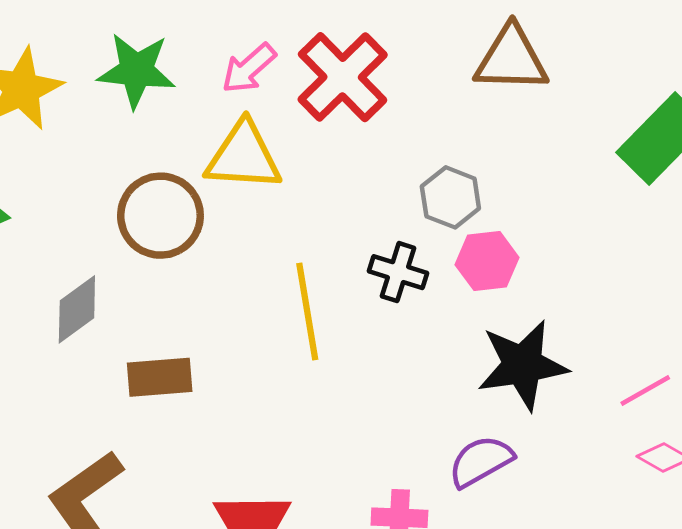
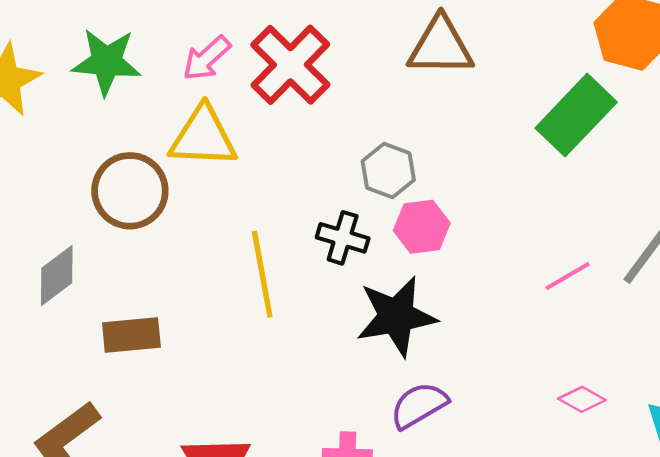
black star: (523, 365) -> (396, 316), moved
pink line: (645, 390) -> (568, 276), moved

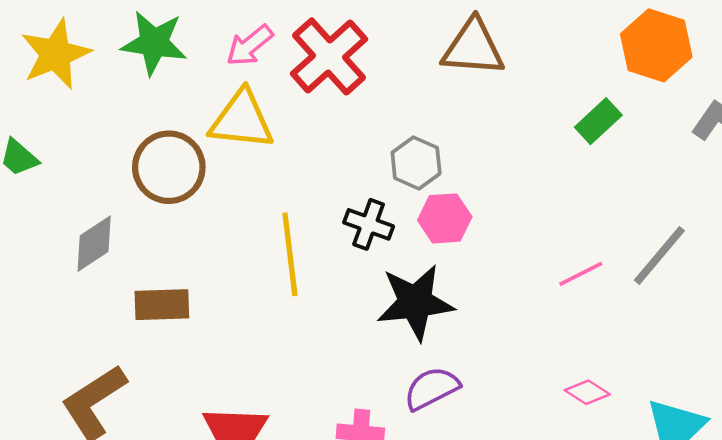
green rectangle: (576, 115) -> (598, 121), size x0.6

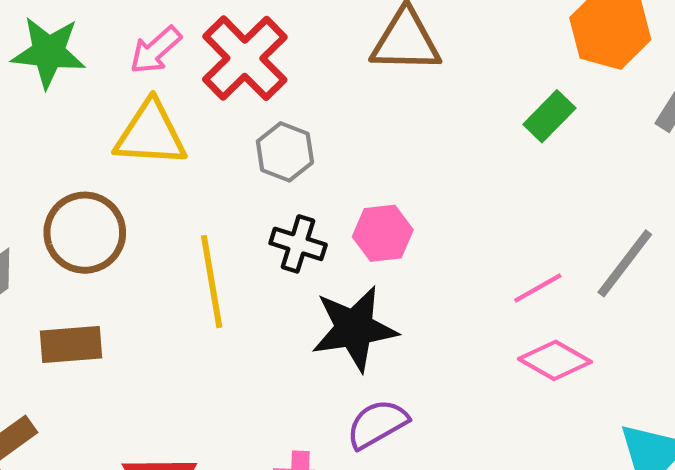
gray hexagon: (416, 163) -> (285, 152), moved
brown circle: (169, 167) -> (85, 233), moved
pink diamond: (587, 392) -> (555, 360), moved, size x1.4

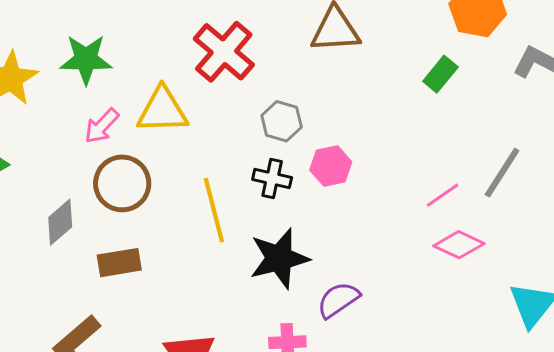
pink arrow: (156, 50) -> (102, 126), moved
gray hexagon: (285, 152) -> (282, 121), moved
black star: (354, 329) -> (279, 258), moved

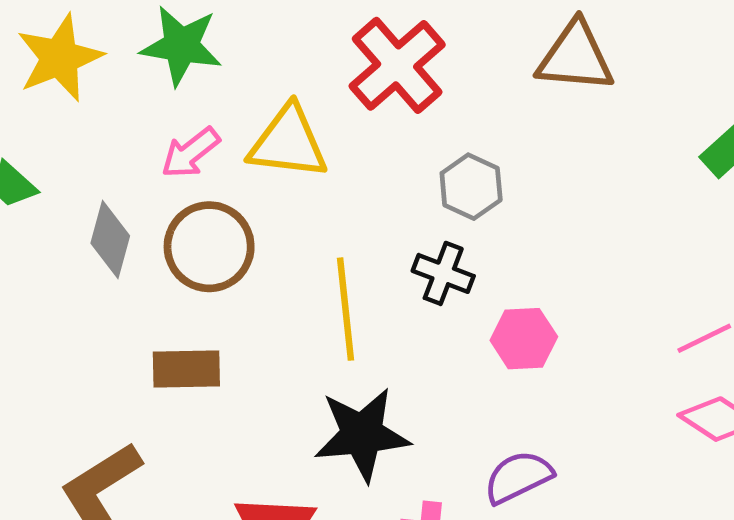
pink hexagon: (331, 166) -> (524, 339), moved
gray diamond: (60, 222) -> (110, 240), moved, turned -42
black star: (279, 258) -> (362, 434), moved

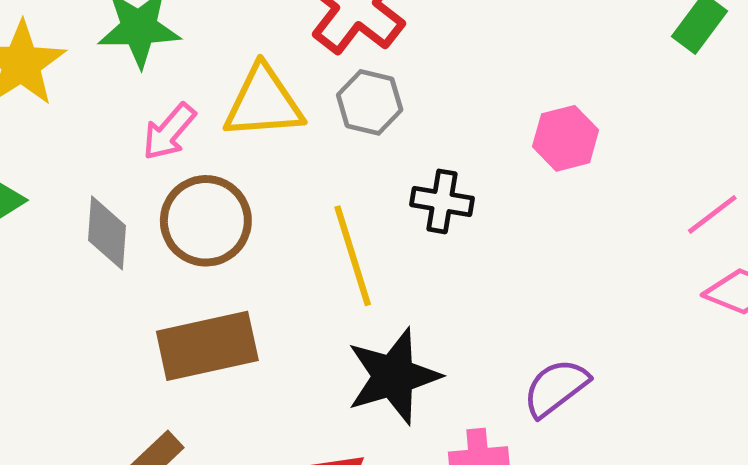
gray hexagon: (471, 187) -> (370, 102), moved
pink hexagon: (524, 339) -> (566, 138), moved
brown rectangle: (186, 369) -> (207, 346), size x1.4

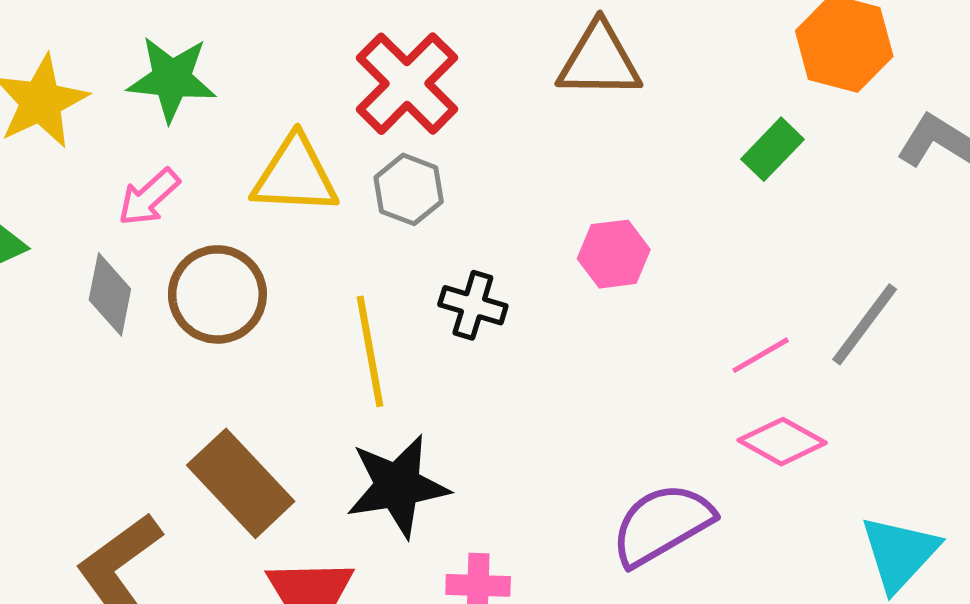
pink arrow: (169, 132) -> (149, 197), moved
brown rectangle: (207, 346) -> (241, 483), moved, turned 52
purple semicircle: (556, 388) -> (662, 524), moved, size x1.4

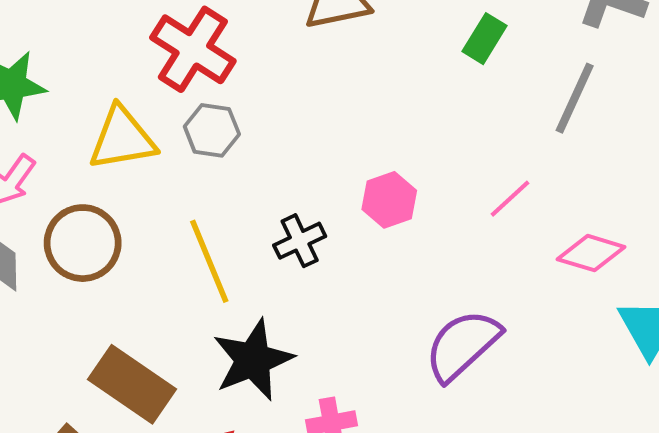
pink hexagon: (614, 254) -> (389, 200), moved
black cross: (473, 305) -> (300, 241), moved, turned -30
gray line: (865, 324) -> (575, 98), moved
pink diamond: (782, 442) -> (591, 253), moved

